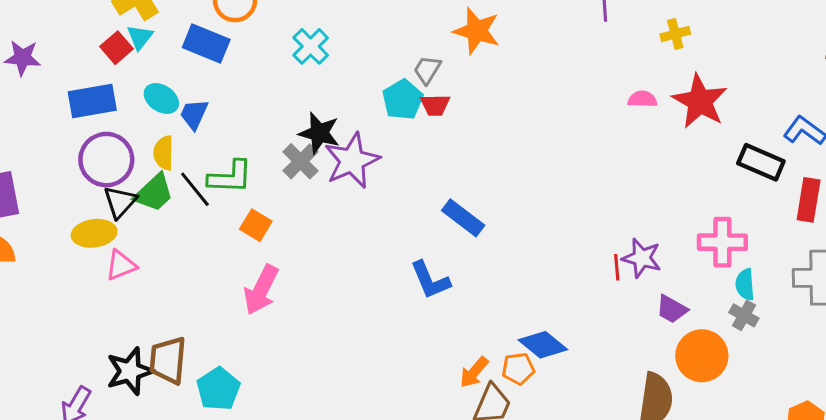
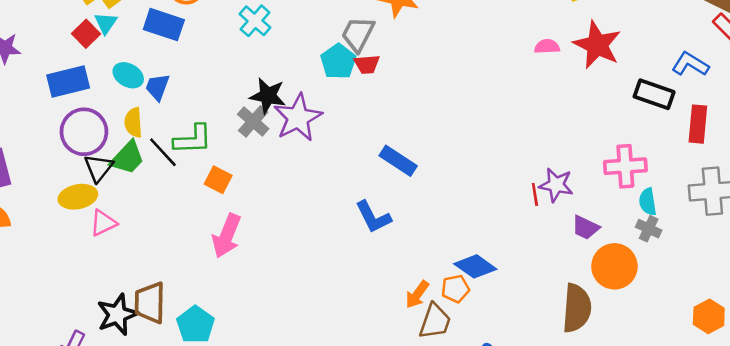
gray trapezoid: (427, 70) -> (358, 34), size x1.4

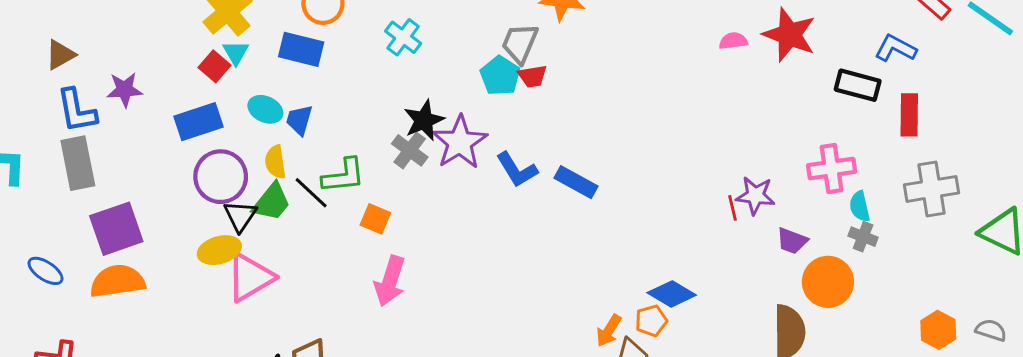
black star: (268, 96) -> (424, 120), turned -30
blue L-shape: (373, 217) -> (517, 170), moved
pink triangle: (103, 223) -> (250, 277), size x1.6

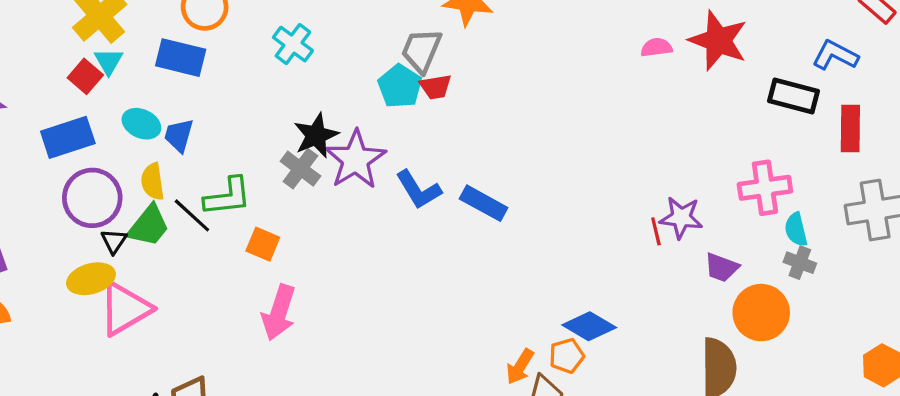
black triangle: (240, 216) -> (114, 241), size x0.7

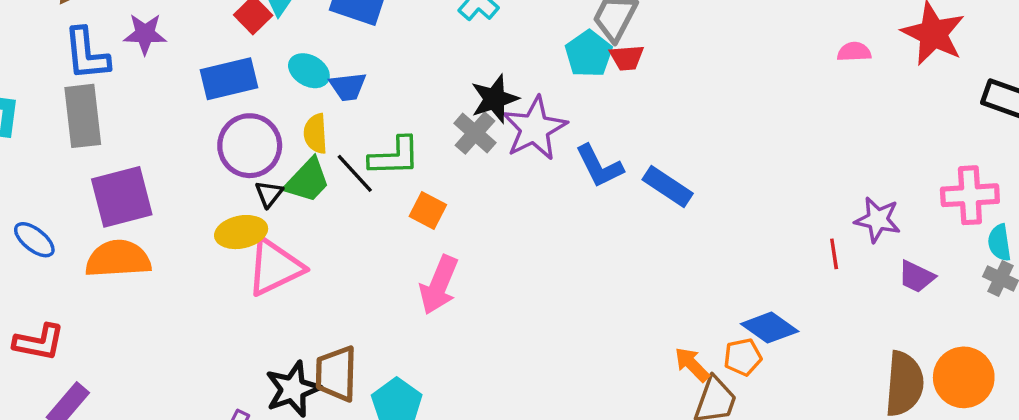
pink semicircle: (656, 47) -> (854, 52), moved
blue trapezoid: (179, 135) -> (348, 87), turned -117
red line: (656, 231) -> (834, 254), moved
orange circle: (761, 313) -> (964, 377), moved
orange arrow: (520, 367) -> (692, 364), turned 99

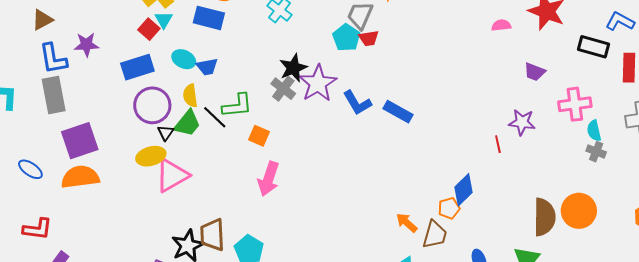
purple trapezoid: (916, 277) -> (535, 72), moved
blue diamond: (770, 328) -> (463, 190), turned -76
orange arrow: (692, 364) -> (407, 223), moved

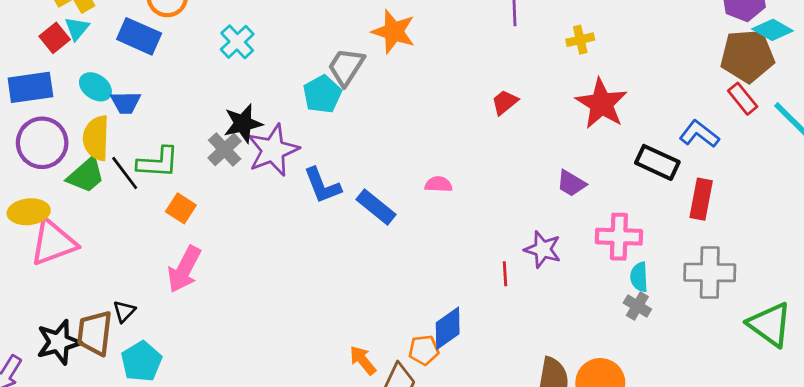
pink semicircle: (501, 25) -> (438, 184), moved
red trapezoid: (369, 38) -> (505, 102), moved, turned 140
yellow semicircle: (190, 96) -> (96, 138), size x1.4
black triangle: (166, 133) -> (124, 311), moved

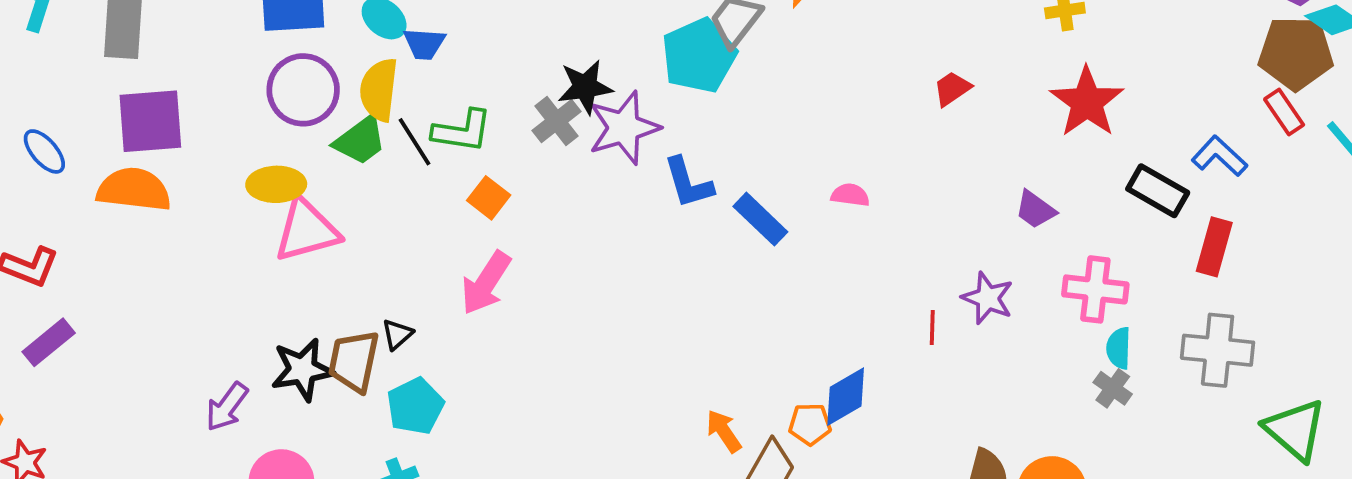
cyan pentagon: (322, 94) -> (699, 56), size x1.4

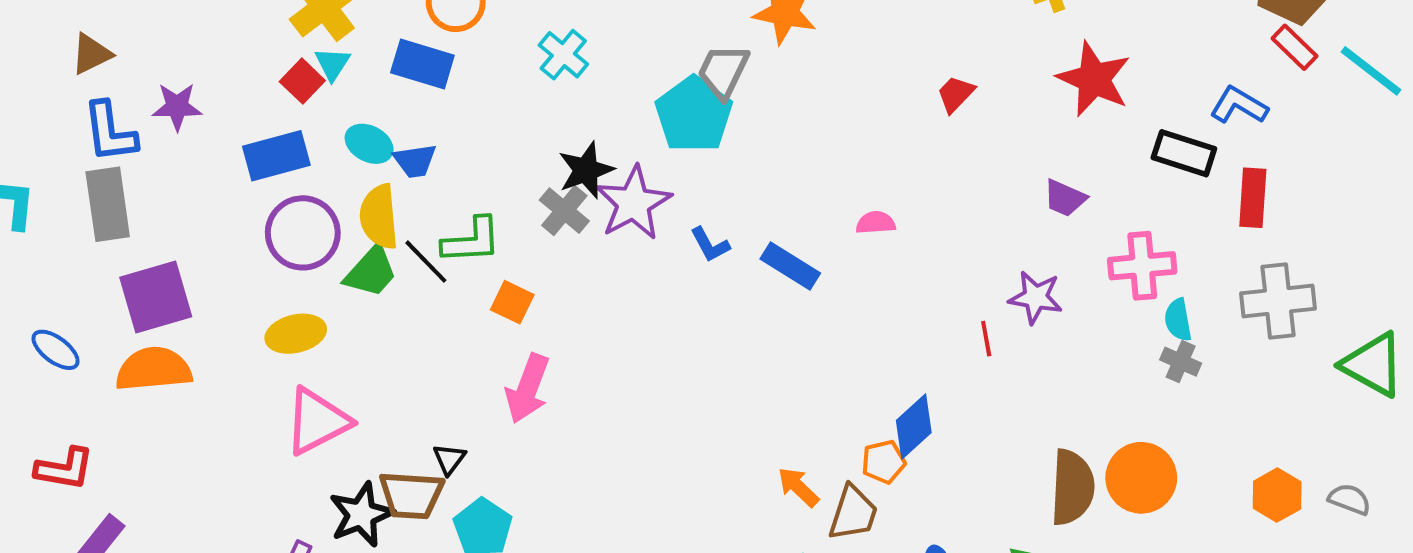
blue L-shape: (688, 183) -> (710, 245), size x0.7
pink triangle: (307, 230) -> (317, 421), moved
brown trapezoid: (354, 361) -> (411, 495), turned -86

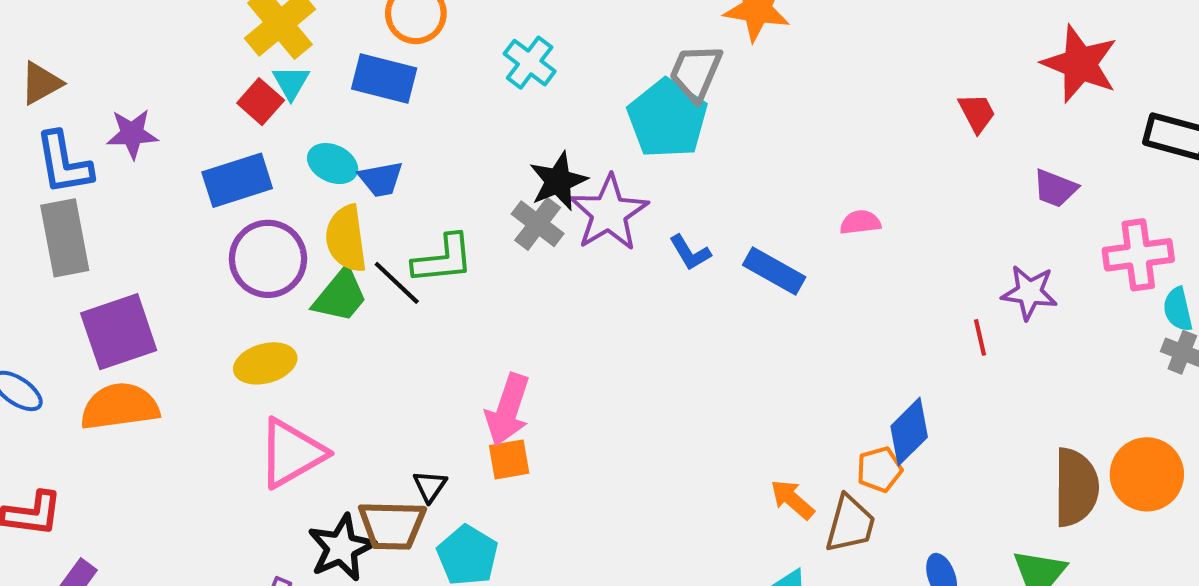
red trapezoid: (956, 94) -> (977, 113), moved, turned 111
orange square: (512, 302) -> (509, 459), moved, turned -33

